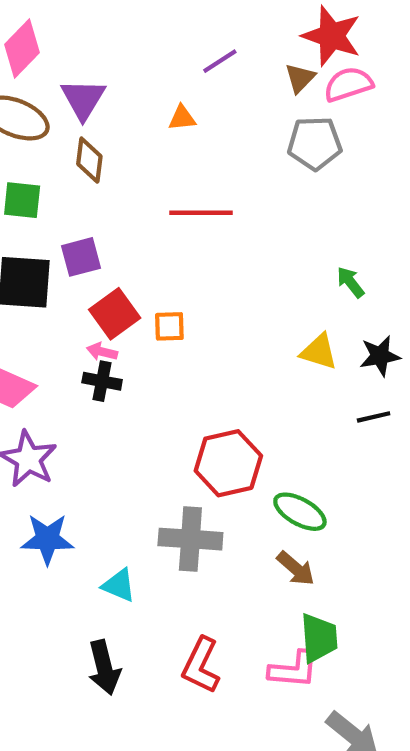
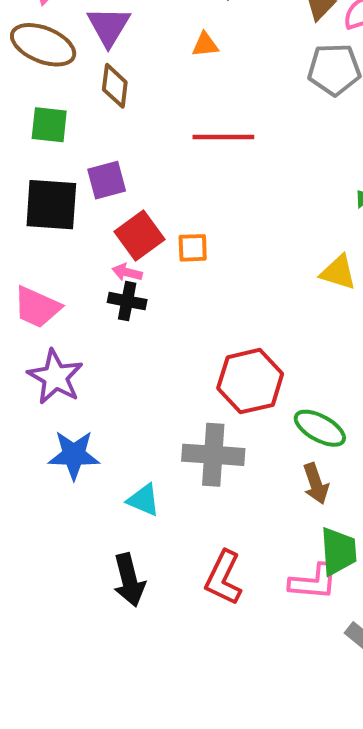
brown arrow: (296, 569) -> (316, 484), turned 30

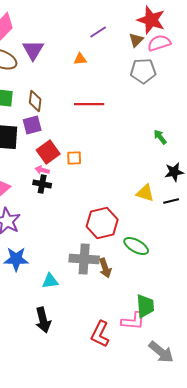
brown diamond: (115, 86) -> (35, 101), moved
yellow triangle: (338, 272) -> (145, 193), moved
brown arrow: (316, 484) -> (105, 268), moved
cyan triangle: (144, 500) -> (50, 281), turned -30
red L-shape: (223, 578) -> (100, 334), moved

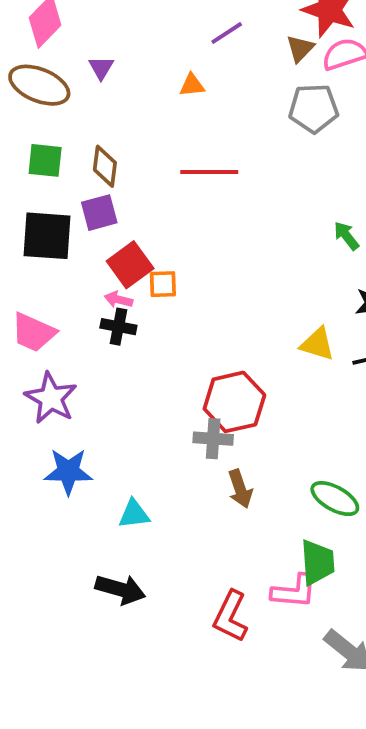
purple triangle: (33, 50) -> (101, 68), size x0.6
orange square: (74, 158) -> (163, 284), moved
green ellipse: (136, 246) -> (335, 499), moved
gray cross: (84, 259) -> (213, 439), moved, size x0.7
black arrow: (43, 320) -> (120, 589), turned -60

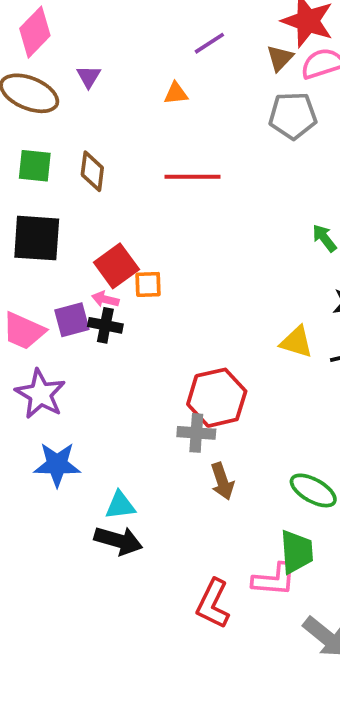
purple square: (99, 213) -> (72, 320), moved
black arrow: (120, 589) -> (118, 541), moved

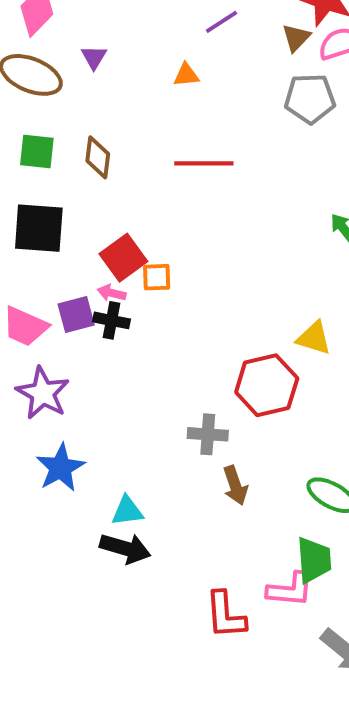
red hexagon: (217, 398) -> (267, 385), moved
blue star: (57, 465) -> (60, 468), turned -30
red L-shape: (213, 604) -> (225, 615), turned -30

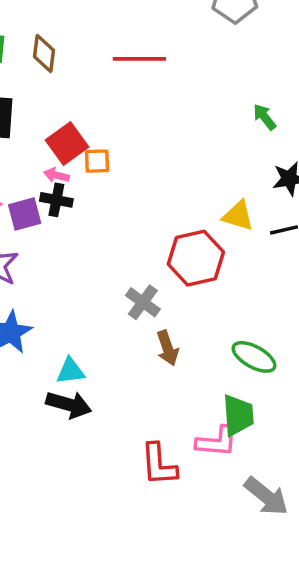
purple square: (76, 315) -> (25, 214), moved
gray cross: (208, 434) -> (143, 302), turned 32

